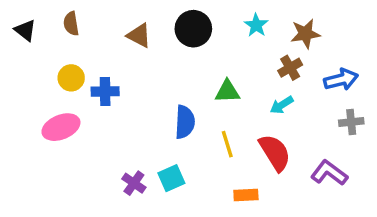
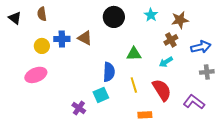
brown triangle: (139, 35) -> (85, 38), moved
blue cross: (105, 91) -> (62, 39), moved
cyan square: (171, 178) -> (101, 95), moved

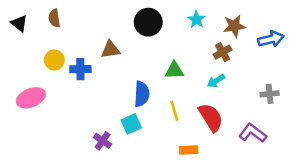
brown triangle: (85, 38) -> (110, 50), turned -35
blue cross: (62, 39) -> (80, 69), moved
blue arrow: (201, 47) -> (271, 39), moved
pink ellipse: (36, 75) -> (31, 98), moved

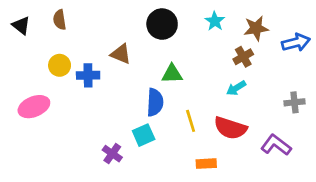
brown triangle: (110, 50) -> (121, 54), turned 30
green triangle: (174, 70) -> (172, 74), moved
red semicircle: (211, 117) -> (230, 128), turned 140

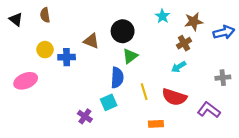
black circle: (162, 24) -> (123, 31), moved
green triangle: (172, 74) -> (130, 56), turned -35

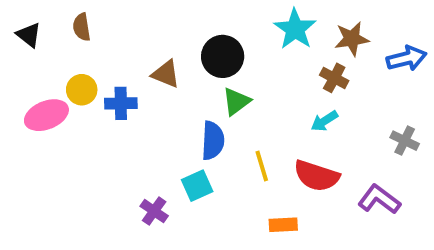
cyan star: (162, 16) -> (295, 29), size x1.5
brown cross: (184, 43) -> (334, 78), turned -32
gray cross: (223, 78) -> (405, 141), turned 32
pink ellipse: (26, 81) -> (46, 115), moved

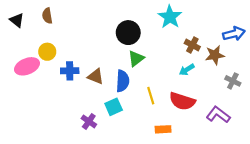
brown star: (352, 39) -> (215, 55), moved
brown triangle: (166, 74) -> (96, 76), moved
blue cross: (121, 103) -> (70, 71), moved

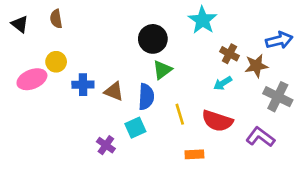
gray cross: (233, 81) -> (278, 97), size x1.5

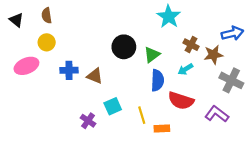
black circle: (153, 39) -> (124, 47), moved
yellow circle: (56, 62) -> (47, 42), moved
green triangle: (162, 70) -> (152, 55), moved
blue semicircle: (146, 97) -> (157, 80), moved
yellow line: (180, 114) -> (142, 115), moved

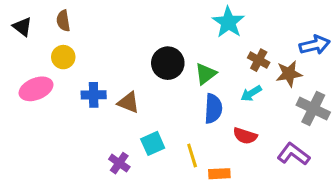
red semicircle: (181, 101) -> (245, 136), size x0.7

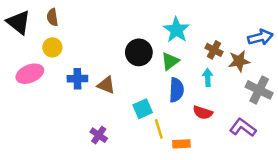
cyan star: (228, 22) -> (176, 30), moved
black triangle: (22, 27) -> (19, 22), size x1.5
cyan arrow: (251, 93) -> (208, 77), turned 120
cyan square: (153, 143) -> (143, 109), moved

